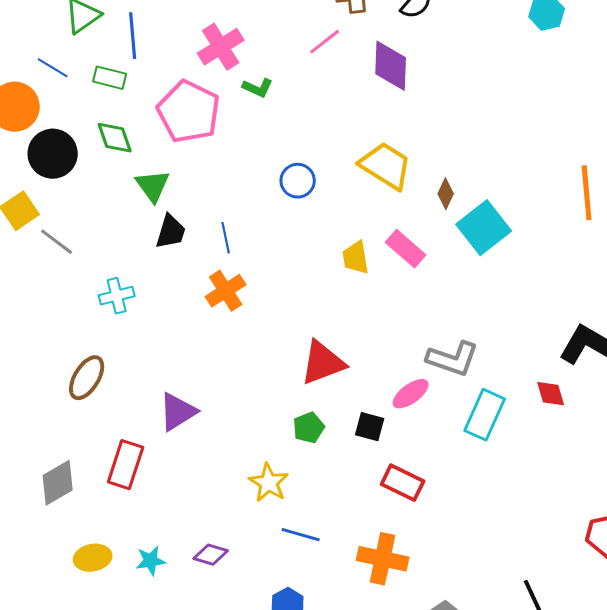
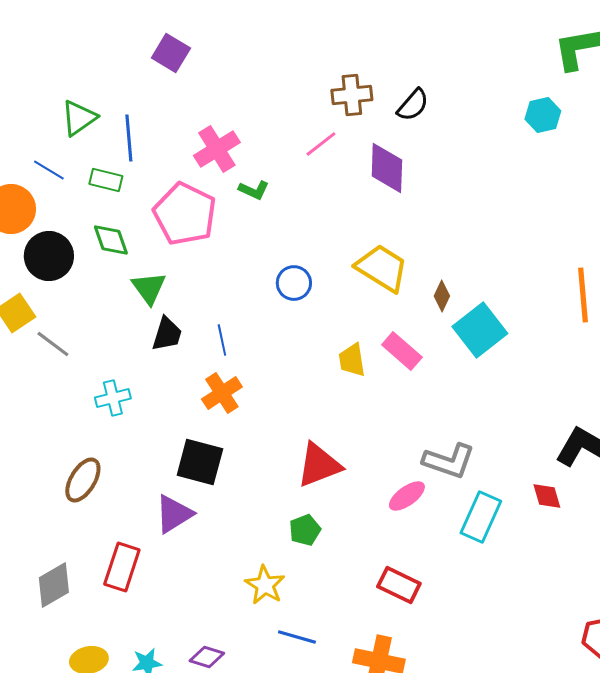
black square: (370, 427) -> (200, 462), moved, size x1.6

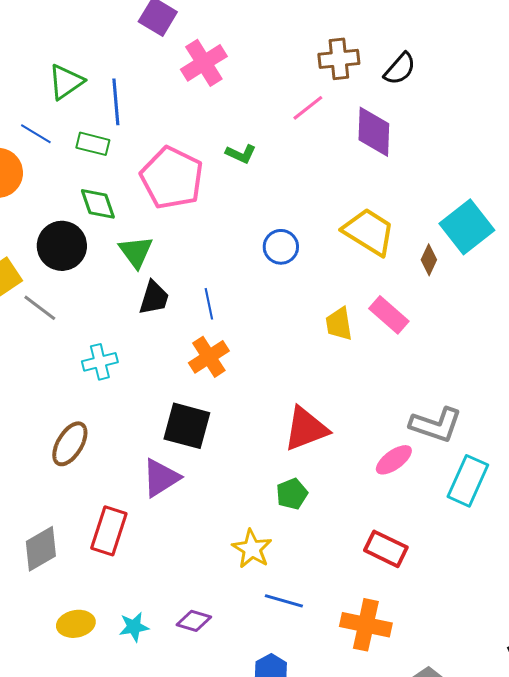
pink cross: (217, 149) -> (204, 63), moved
black circle: (49, 256) -> (62, 246), moved
cyan square: (480, 330) -> (467, 227), moved

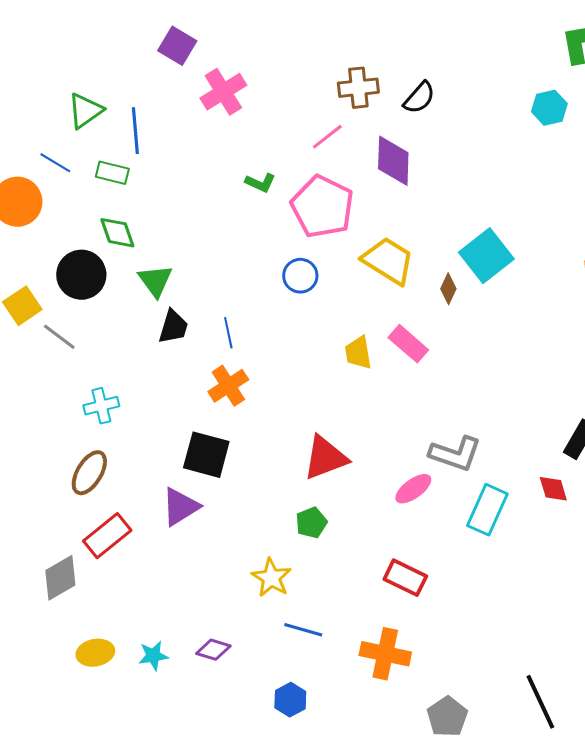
pink pentagon: (172, 178) -> (322, 207), moved
cyan cross: (100, 362) -> (101, 406), moved
red rectangle: (109, 531) -> (107, 536), moved, turned 33

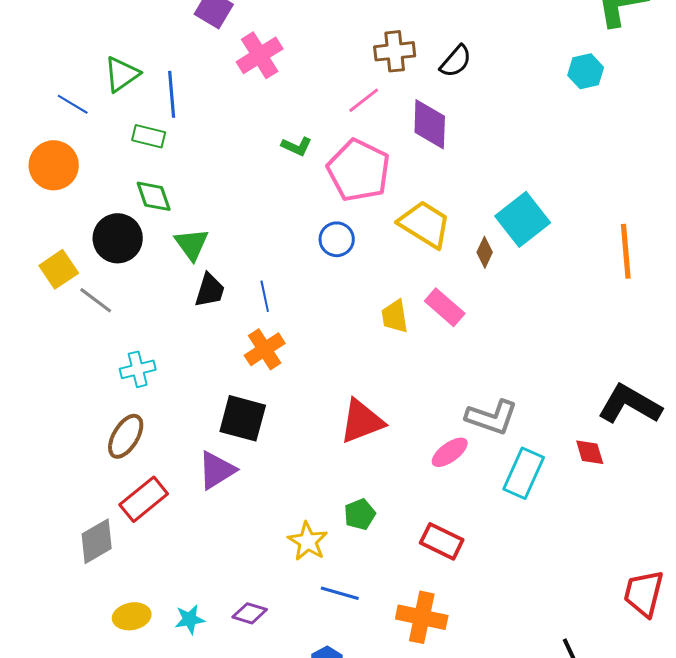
blue line: (55, 163) -> (73, 104), moved
green pentagon: (311, 523) -> (360, 514), moved

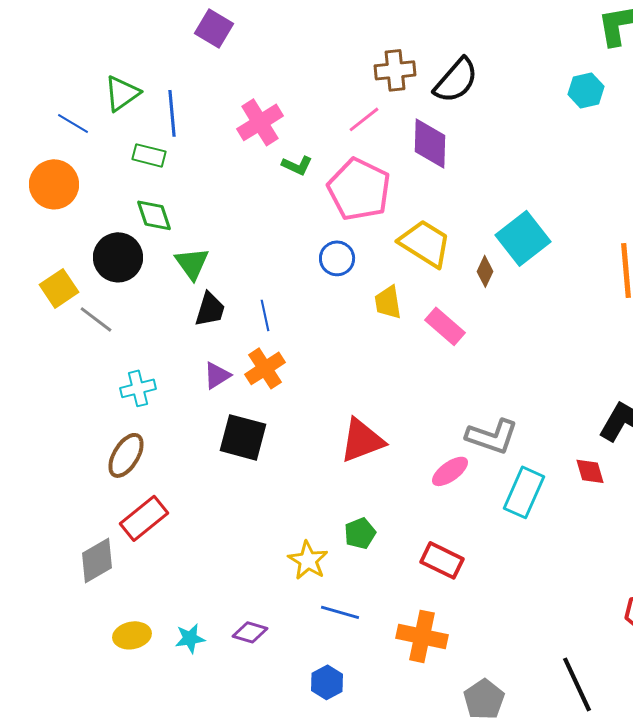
pink cross: (260, 55) -> (260, 122), moved
black semicircle: (456, 61) -> (456, 80), size x1.4
yellow trapezoid: (395, 316) -> (388, 302), moved
purple triangle: (217, 470) -> (217, 375), moved, size x0.7

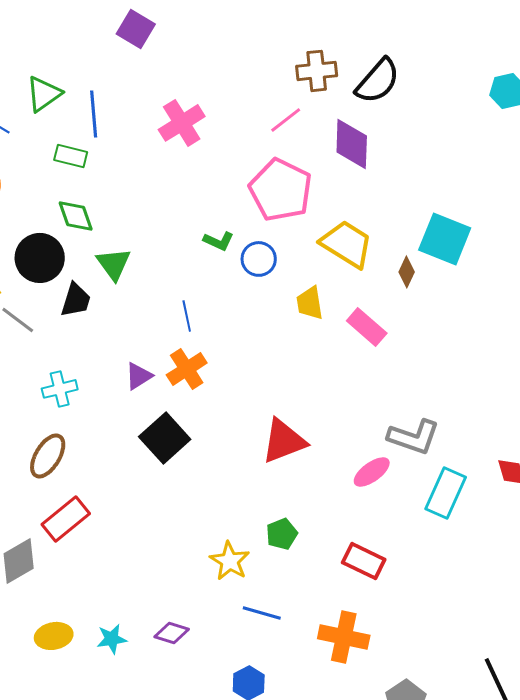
green L-shape: (297, 165) -> (219, 241), moved
cyan square: (523, 238) -> (445, 239), turned -30
black trapezoid: (210, 309) -> (76, 300), moved
black square: (243, 437) -> (165, 438), turned 33

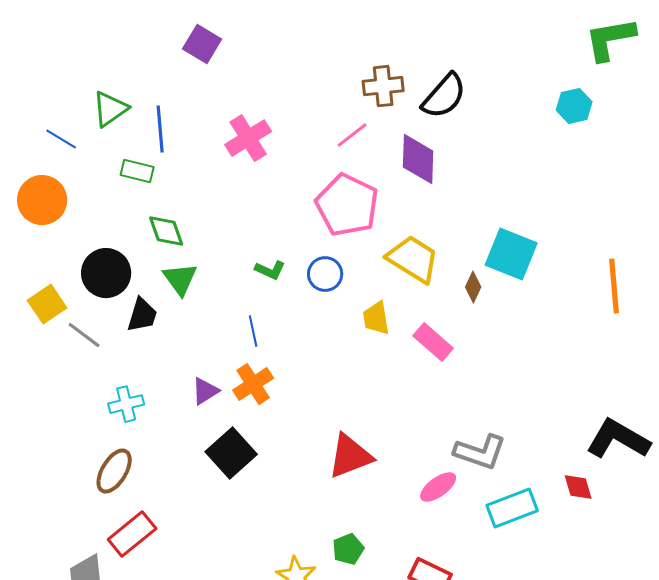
green diamond: (76, 216) -> (166, 231), moved
green L-shape: (219, 241) -> (270, 270), moved
cyan rectangle: (446, 493) -> (512, 508), turned 45

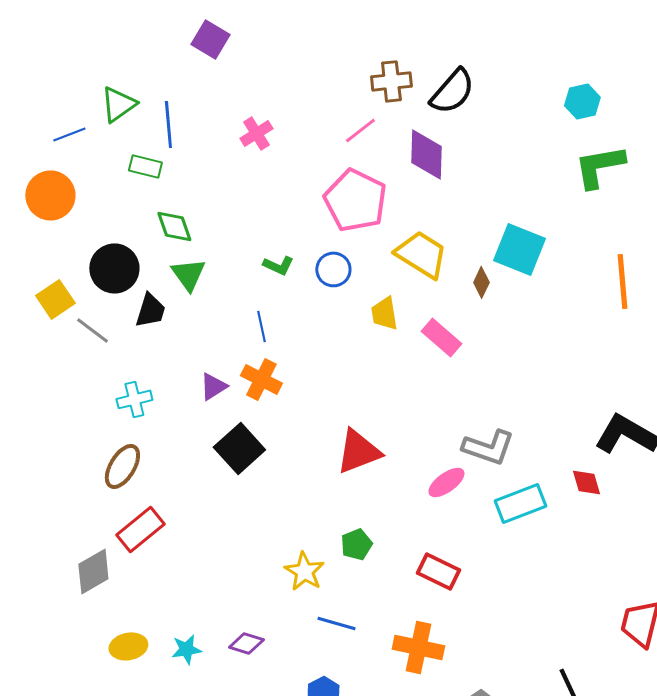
green L-shape: (610, 39) -> (599, 166), moved
pink cross: (248, 138) -> (256, 133), size x0.7
blue line: (61, 139) -> (69, 134), turned -52
orange cross: (253, 384) -> (261, 379), turned -30

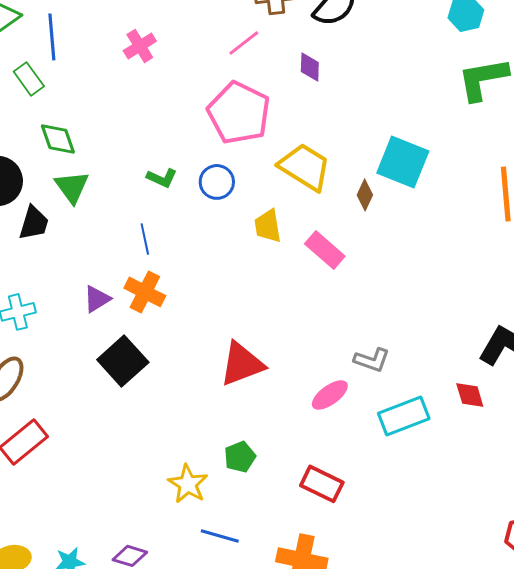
purple diamond: (426, 154) -> (310, 67), size x0.6
green rectangle: (145, 166) -> (29, 79), turned 40
gray L-shape: (488, 447) -> (372, 360), size x0.7

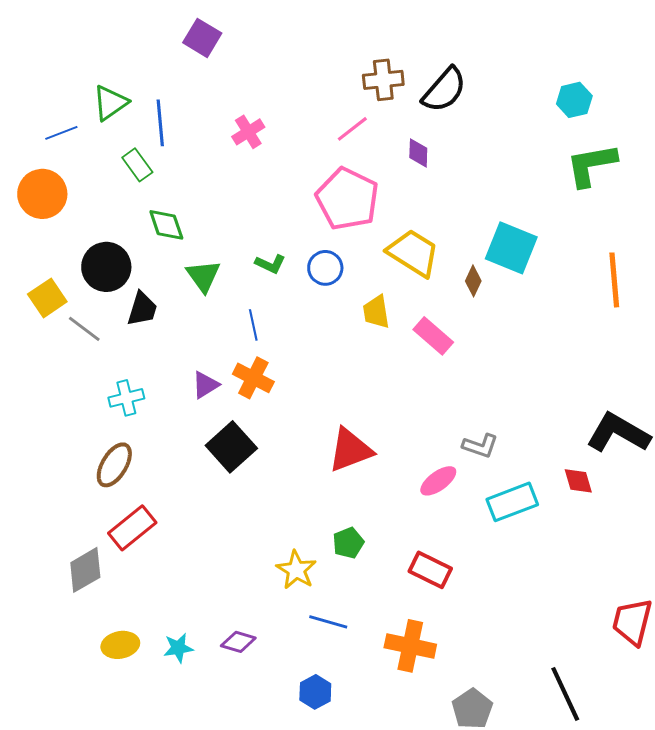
green triangle: (72, 187) -> (203, 276), moved

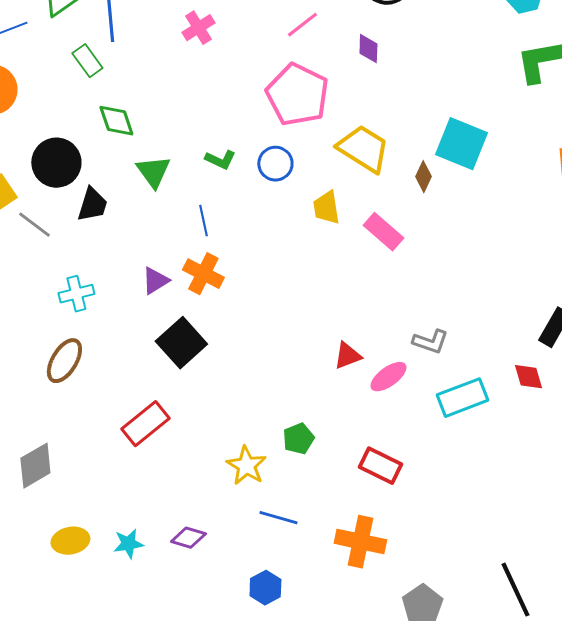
red triangle: (350, 450) -> (347, 356), moved, size x0.6
red rectangle: (132, 528) -> (145, 424), moved

